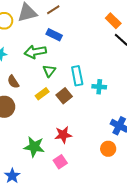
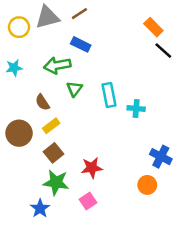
brown semicircle: (13, 82) -> (42, 102), moved
yellow rectangle: (42, 94) -> (51, 126), moved
brown square: (64, 96) -> (54, 153), moved
blue star: (12, 176) -> (40, 208), moved

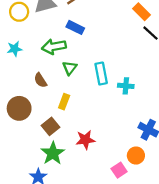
yellow rectangle: (51, 126) -> (64, 102), moved, turned -32
green star: (56, 182) -> (53, 153), turned 30
pink square: (88, 201) -> (119, 170), moved

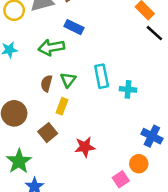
green triangle: (70, 68) -> (68, 80), moved
brown semicircle: (40, 80) -> (46, 83), moved, turned 48
green star: (53, 153) -> (19, 161), moved

